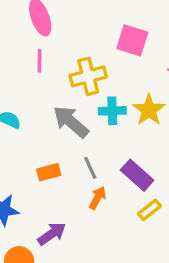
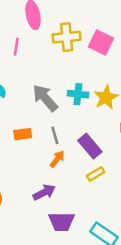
pink line: (40, 61) -> (16, 47), moved
yellow cross: (88, 76) -> (67, 37), moved
purple arrow: (52, 234) -> (44, 192), moved

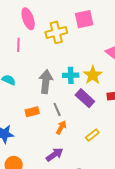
pink square: (101, 43) -> (84, 19), moved, turned -30
gray arrow: (45, 98) -> (46, 82), turned 55
purple rectangle: (90, 146) -> (85, 98), moved

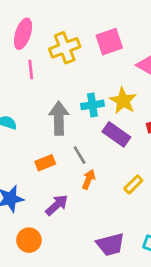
pink ellipse: (28, 19) -> (23, 34), turned 45
pink square: (84, 19) -> (109, 42), moved
pink line: (18, 45) -> (31, 70), moved
purple arrow: (55, 154) -> (57, 205), moved

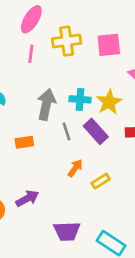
gray line: (80, 155) -> (67, 131), moved
orange arrow: (89, 179) -> (75, 168), moved
purple arrow: (57, 205) -> (27, 198), moved

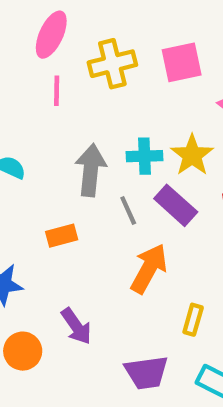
orange arrow: (75, 168) -> (149, 269), size x1.6
yellow rectangle: (101, 181) -> (193, 320), moved, turned -36
purple arrow: (27, 198) -> (76, 326), turned 90

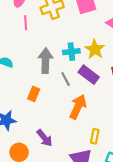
orange rectangle: (62, 236) -> (34, 94), turned -48
yellow rectangle: (193, 320) -> (95, 136), moved

